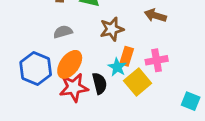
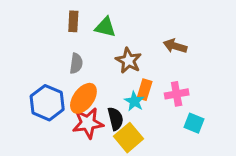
brown star: (112, 29) -> (129, 61), turned -30
gray semicircle: (63, 32) -> (76, 63), turned 114
yellow square: (138, 82) -> (129, 138), moved
cyan square: (191, 101) -> (194, 123), moved

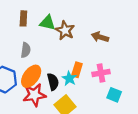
brown star: (129, 61) -> (65, 30), moved
black semicircle: (115, 119) -> (53, 82), moved

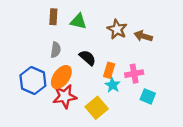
brown star: (65, 30) -> (117, 29), moved
brown arrow: (100, 37) -> (143, 36), moved
cyan star: (69, 78) -> (113, 85), moved
black semicircle: (53, 82) -> (87, 58), moved, turned -35

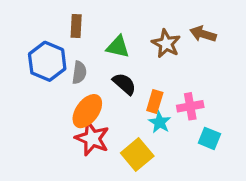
green triangle: (78, 21) -> (118, 47), moved
brown arrow: (143, 36) -> (203, 34), moved
blue hexagon: (33, 80) -> (47, 61), moved
red star: (65, 96) -> (92, 138), turned 30

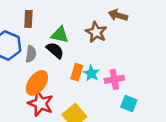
brown arrow: (203, 34) -> (118, 15), moved
black semicircle: (124, 84) -> (55, 50), moved
orange rectangle: (155, 101) -> (77, 72), moved
cyan star: (160, 122) -> (91, 73), moved

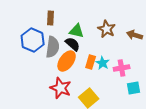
brown arrow: (118, 15) -> (135, 35), moved
gray semicircle: (31, 54) -> (53, 47), size x1.5
orange ellipse: (37, 83) -> (67, 61), moved
cyan square: (129, 104) -> (134, 88), turned -32

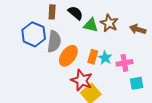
green triangle: (77, 31) -> (91, 25), moved
black semicircle: (73, 44) -> (75, 13), moved
red star: (61, 88) -> (82, 80), moved

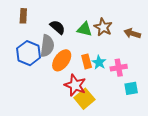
brown rectangle: (52, 12) -> (23, 16), moved
black semicircle: (75, 13) -> (58, 27), moved
blue hexagon: (34, 34) -> (29, 53), moved
orange rectangle: (93, 57) -> (87, 61), turned -32

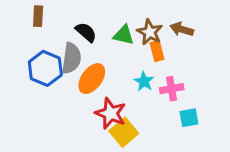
brown arrow: (132, 33) -> (182, 29), moved
orange rectangle: (87, 61) -> (157, 51), moved

